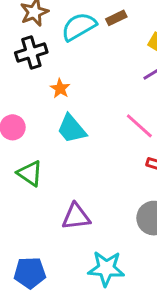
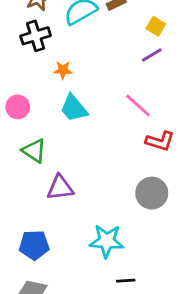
orange star: (60, 88) -> (63, 70), turned -30
purple triangle: (76, 217) -> (60, 188), moved

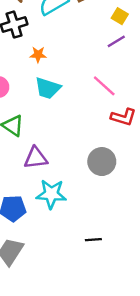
cyan trapezoid: (74, 108) -> (48, 88), turned -32
gray circle: (152, 193) -> (102, 162), moved
cyan star: (107, 241) -> (51, 194), moved

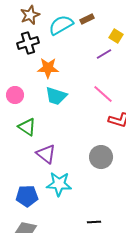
purple line: (116, 41) -> (104, 54), moved
orange star: (38, 55) -> (48, 68), size x1.5
purple triangle: (36, 158) -> (46, 154), turned 45

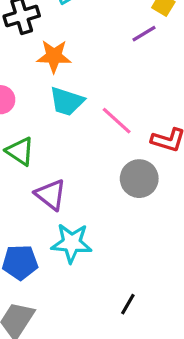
pink line: (103, 94) -> (117, 121), moved
gray circle: (101, 157) -> (139, 179), moved
black line: (94, 222) -> (128, 304), turned -56

